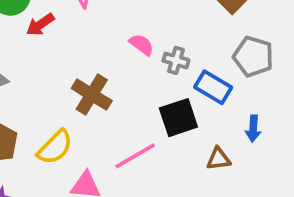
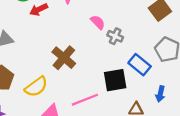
pink semicircle: (142, 45) -> (98, 22), moved
gray cross: (176, 60) -> (115, 36), moved

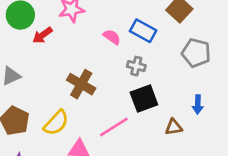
gray cross: (115, 36) -> (136, 66), moved
blue rectangle: (140, 65) -> (143, 31), moved

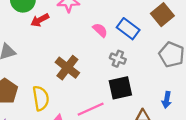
yellow semicircle: (56, 123) -> (41, 98), turned -60

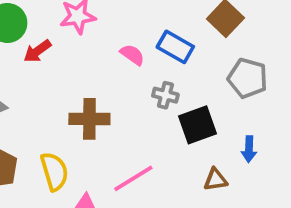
brown cross: (67, 68) -> (89, 119), turned -30
black square: (120, 88) -> (197, 125), moved

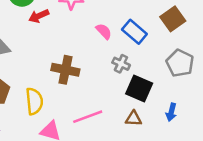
black square: (197, 125) -> (139, 88), turned 32
brown triangle: (215, 180) -> (134, 119), moved

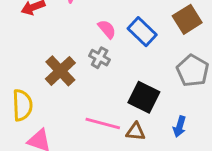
gray cross: (121, 64) -> (100, 58), moved
brown cross: (65, 70) -> (60, 71), turned 32
pink line: (88, 117) -> (103, 124), moved, turned 32

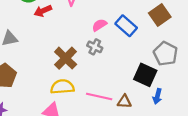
pink semicircle: (107, 29) -> (99, 25), turned -80
black square: (144, 97) -> (145, 75), moved
yellow semicircle: (22, 105) -> (62, 87), moved, turned -90

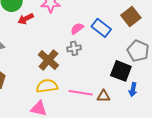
gray cross: (95, 47) -> (74, 48), turned -32

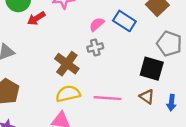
blue arrow: (133, 90) -> (171, 103), moved
brown triangle: (104, 96) -> (147, 97), moved, turned 40

